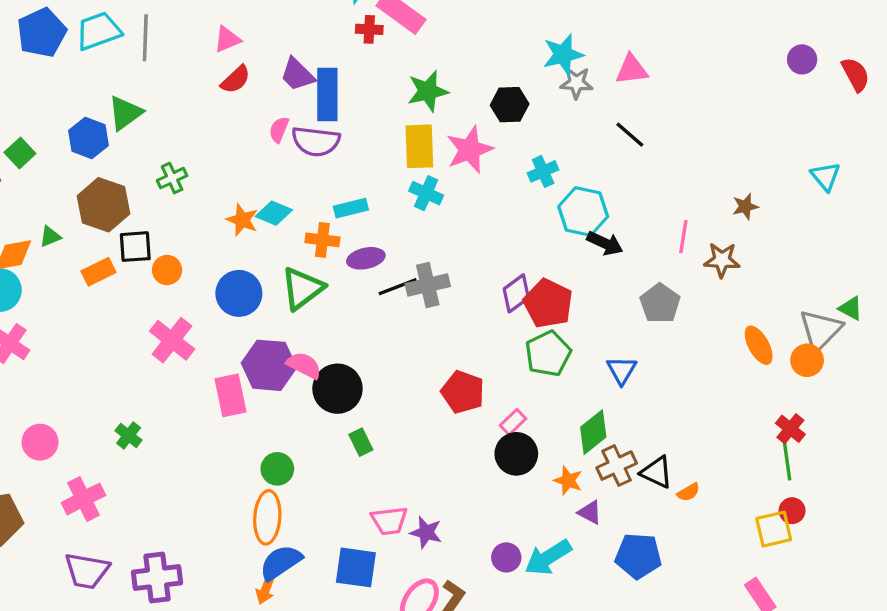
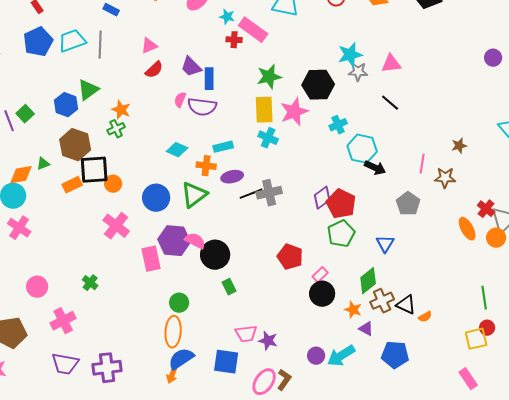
blue rectangle: (327, 95) -> (209, 79), size x0.7
black hexagon: (510, 105) -> (318, 85), size x1.4
orange star: (242, 220) -> (121, 110), moved
black square: (135, 247) -> (94, 170), size x1.4
red cross: (790, 429) -> (486, 209), moved

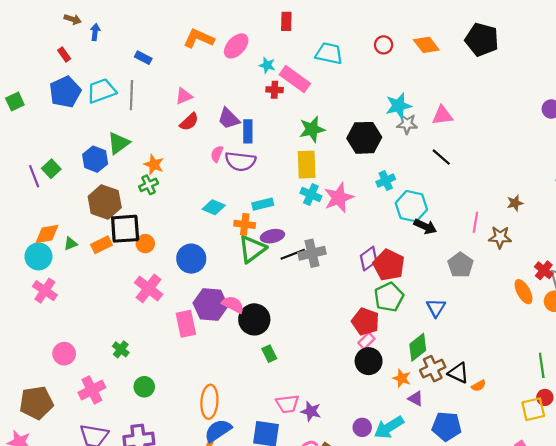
pink star: (294, 112) -> (339, 198), moved
green triangle: (43, 164) -> (71, 244), moved
green triangle: (194, 195) -> (252, 249), moved
red pentagon: (290, 257) -> (365, 322), moved
green circle: (179, 303) -> (144, 387), moved

